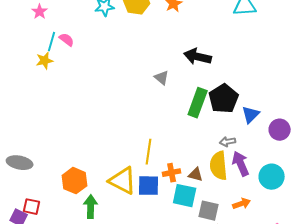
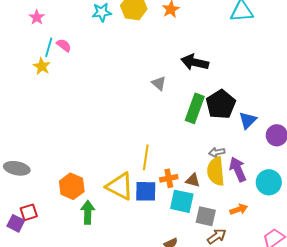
yellow star: (45, 61) -> (42, 66), turned -30
gray arrow: (228, 142) -> (217, 152), moved
red square: (32, 207) -> (29, 212), turned -30

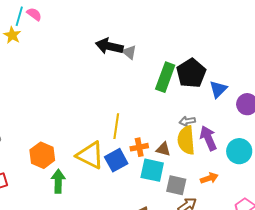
black arrow: (195, 62) -> (109, 46), moved
blue square: (146, 191) -> (116, 160), turned -30

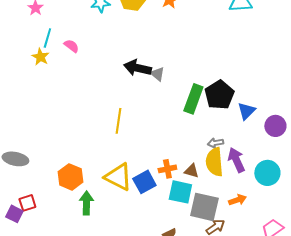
pink semicircle: (34, 14) -> (71, 46), moved
yellow line: (116, 126) -> (118, 121), moved
gray square: (176, 185) -> (204, 207), size x1.4

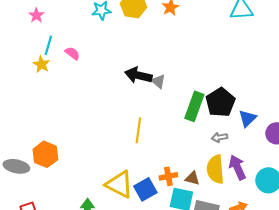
yellow line: (118, 121) -> (138, 130), moved
gray arrow: (215, 143) -> (219, 137), moved
orange hexagon: (70, 177) -> (45, 154), moved

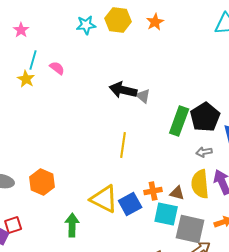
orange hexagon: (45, 154) -> (42, 182), moved

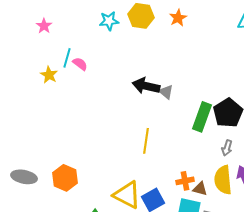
cyan line: (33, 60) -> (67, 58), moved
gray arrow: (204, 152) -> (227, 148), turned -63
orange cross: (153, 191) -> (185, 181), moved

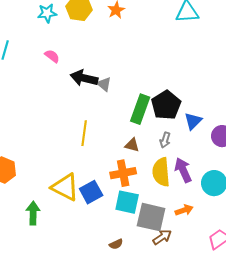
pink semicircle: (80, 64) -> (52, 56), moved
orange cross: (185, 181) -> (123, 173), size x1.4
brown triangle: (200, 189) -> (132, 145), moved

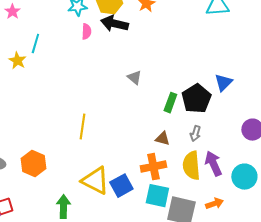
pink semicircle: (52, 56) -> (86, 32), moved, turned 56
black arrow: (84, 78) -> (114, 24), moved
green rectangle: (140, 109) -> (170, 103), size x0.7
blue triangle: (193, 121) -> (223, 83), moved
yellow line: (84, 133) -> (82, 127), moved

